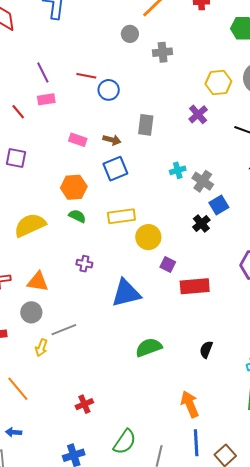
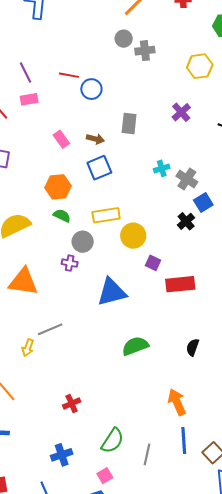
gray circle: (130, 34) -> (124, 39), moved
yellow hexagon: (218, 83) -> (200, 66), moved
pink rectangle: (78, 140) -> (61, 139), turned 36
orange triangle: (38, 282) -> (23, 282), size x1.4
gray circle: (31, 312) -> (83, 242), moved

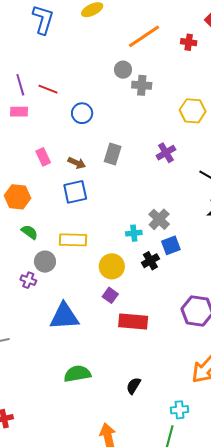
red line: (69, 75) -> (48, 89), moved
cyan cross: (162, 168) -> (134, 233), moved
orange hexagon: (58, 187) -> (18, 197), moved
yellow circle: (133, 236) -> (112, 266), moved

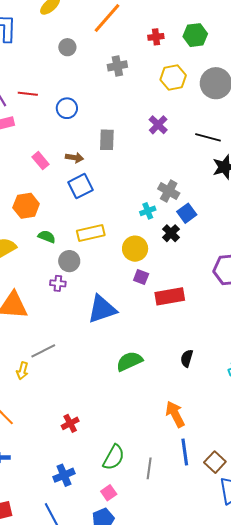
red cross: (189, 42) -> (156, 37), moved
gray circle: (123, 70) -> (67, 47), moved

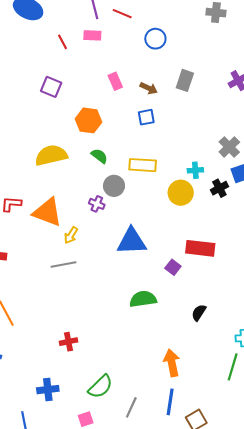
blue square: (80, 186) -> (146, 117), size x0.7
cyan cross: (148, 211) -> (195, 170), moved
purple square: (141, 277) -> (173, 267), moved
yellow arrow: (22, 371) -> (71, 235), moved

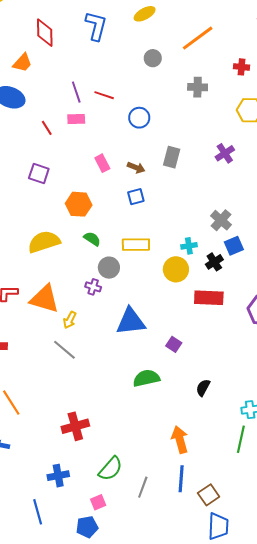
red rectangle: (200, 248) -> (209, 298), moved
gray line: (63, 264) -> (64, 350), turned 55
red cross: (69, 342) -> (75, 426), size x1.5

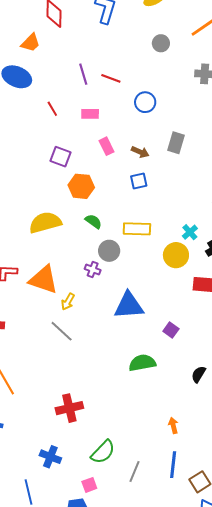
pink rectangle: (76, 119) -> (90, 114), moved
purple square: (39, 174) -> (61, 157), moved
cyan cross: (189, 246) -> (190, 232), turned -35
orange arrow: (180, 440) -> (173, 425), size x0.6
blue cross: (58, 476) -> (50, 457), turned 30

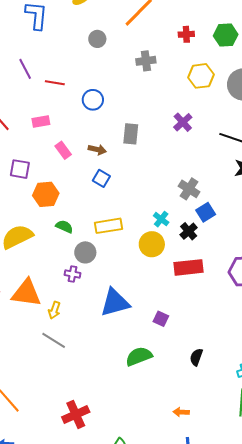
purple line: (83, 74) -> (25, 69), moved
blue square: (139, 181) -> (101, 178), turned -36
orange arrow: (173, 425) -> (181, 412), turned -63

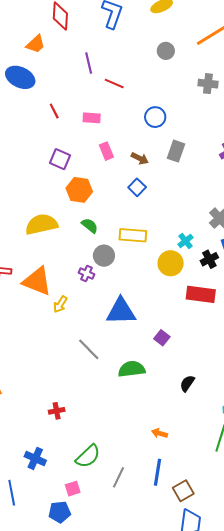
blue circle: (93, 100) -> (155, 117), moved
gray line: (54, 340) -> (89, 349), moved
red cross: (76, 414) -> (57, 411), size x0.6

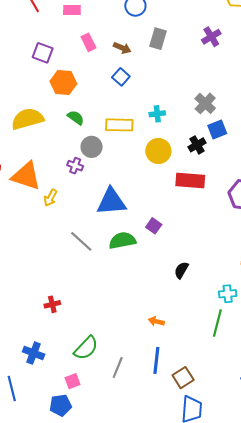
cyan cross: (186, 241) -> (157, 114), moved, turned 35
green semicircle: (132, 369) -> (122, 240), moved

